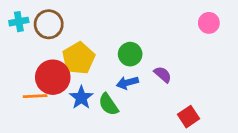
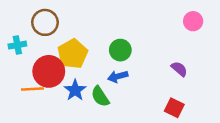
cyan cross: (19, 22) -> (17, 45), moved
purple semicircle: (163, 74) -> (179, 69), moved
red square: (189, 117) -> (174, 108), turned -30

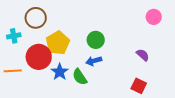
orange line: (32, 89) -> (13, 71), moved

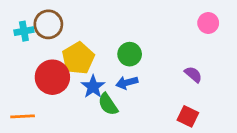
cyan cross: (14, 36) -> (24, 31), moved
orange line: (13, 71) -> (23, 116), moved
blue star: (60, 72) -> (93, 87), moved

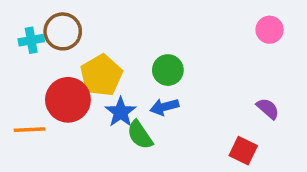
purple semicircle: (193, 74) -> (268, 109), moved
orange line: (23, 116) -> (29, 130), moved

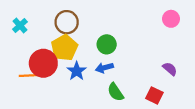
brown circle: (63, 31) -> (67, 22), moved
cyan cross: (31, 40) -> (20, 25), turned -32
orange line: (29, 130) -> (29, 75), moved
green semicircle: (140, 135) -> (115, 92), moved

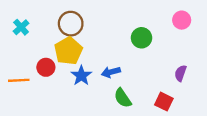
green circle: (107, 44) -> (142, 38), moved
red circle: (43, 63) -> (46, 67), size x0.6
purple semicircle: (170, 69) -> (180, 73), turned -112
orange line: (29, 75) -> (19, 80), moved

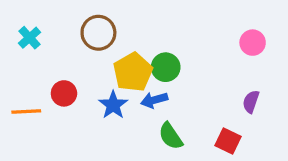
pink circle: (182, 20) -> (253, 43), moved
green circle: (142, 38) -> (166, 67), moved
yellow pentagon: (68, 51) -> (133, 72), moved

